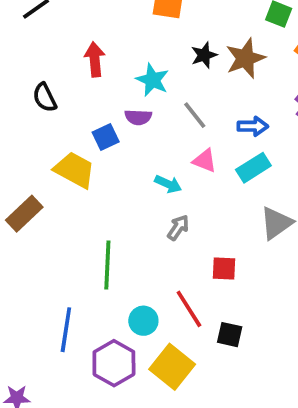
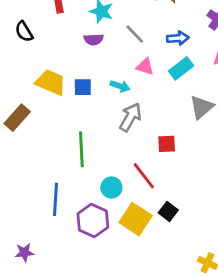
blue square: (106, 137) -> (83, 87), moved, turned 30
gray arrow: (178, 228) -> (130, 117), size x1.5
black square: (230, 335) -> (168, 211), moved, turned 30

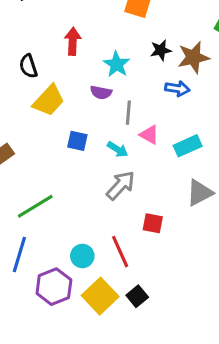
gray line: (135, 34) -> (128, 113), moved, turned 35
blue arrow: (178, 38) -> (177, 89), moved
yellow trapezoid: (51, 82) -> (49, 101), moved, turned 96
green line: (81, 149) -> (35, 206), moved, turned 48

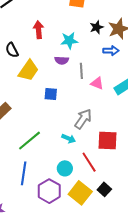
cyan star: (117, 64) -> (69, 41), turned -30
cyan arrow: (118, 149) -> (69, 139), moved
red square: (153, 223) -> (108, 141), size x1.5

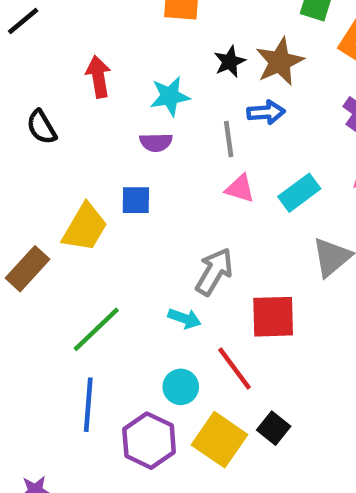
yellow trapezoid: (28, 70) -> (85, 227), moved
gray line: (81, 71) -> (229, 139), moved
blue square: (51, 94) -> (136, 200), moved

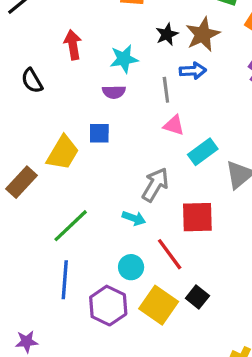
cyan rectangle: (299, 193) -> (203, 152), moved

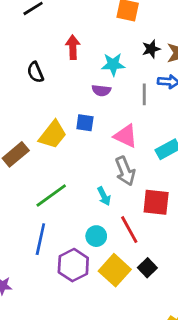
pink triangle: (174, 125) -> (126, 136), moved, size x1.4
gray arrow: (155, 185) -> (125, 171), turned 120
cyan arrow: (134, 218) -> (104, 196), turned 36

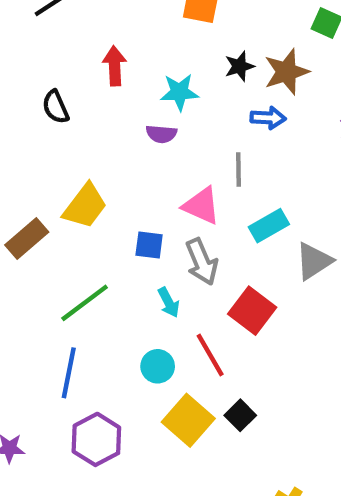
gray line: (144, 94) -> (238, 170), moved
blue square: (85, 123) -> (149, 245), moved
red square: (156, 202) -> (252, 311), turned 32
purple hexagon: (73, 265) -> (96, 439), moved

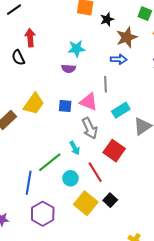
red arrow: (115, 66) -> (30, 38), moved
black star: (239, 66) -> (107, 19), moved
blue square: (149, 245) -> (65, 106), moved
green line: (85, 303) -> (50, 162), moved

